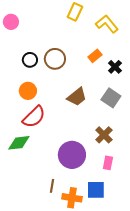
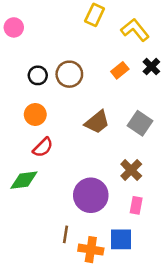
black cross: (115, 67) -> (151, 67), moved
red semicircle: (34, 117) -> (43, 147), size x0.7

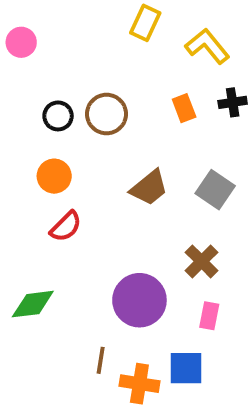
black cross: (151, 67) -> (233, 102), turned 36
orange rectangle: (120, 70) -> (184, 108), turned -72
green diamond: (24, 180) -> (33, 304), moved

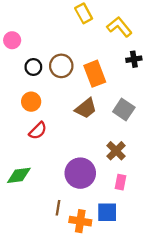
yellow rectangle: (145, 23) -> (84, 13), turned -54
pink circle: (21, 42) -> (12, 40), moved
orange rectangle: (184, 108) -> (95, 74), moved, size x1.6

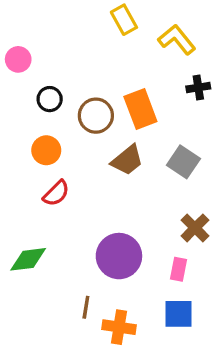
brown circle: (61, 66) -> (96, 116), moved
brown cross: (116, 151) -> (195, 228), moved
blue square: (107, 212) -> (178, 314), moved

